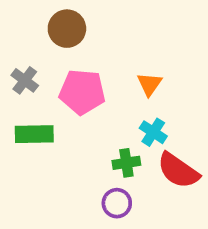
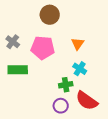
brown circle: (67, 29) -> (50, 15), moved
red semicircle: (178, 171) -> (87, 101), moved

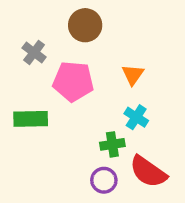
gray cross: (13, 42) -> (34, 52), moved

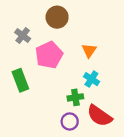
pink pentagon: (73, 81) -> (49, 55), turned -30
green rectangle: (31, 119) -> (20, 80), turned 70

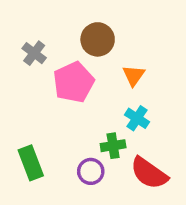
brown circle: (57, 17) -> (98, 39), moved
green rectangle: (20, 80) -> (31, 163), moved
purple circle: (70, 121) -> (91, 171), moved

